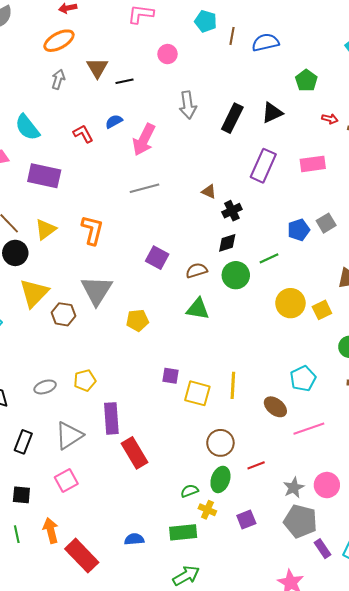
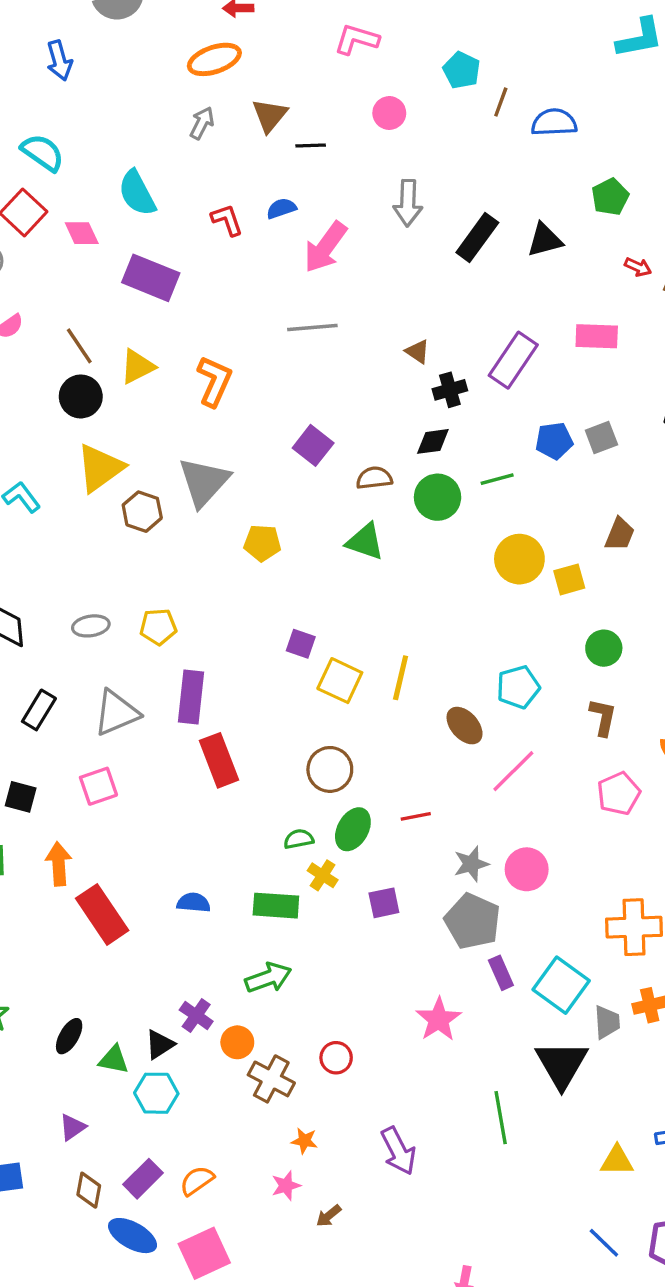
purple rectangle: (263, 166) -> (513, 360), moved
pink line: (309, 429) -> (513, 771), turned -36
brown circle: (220, 443) -> (330, 769), moved

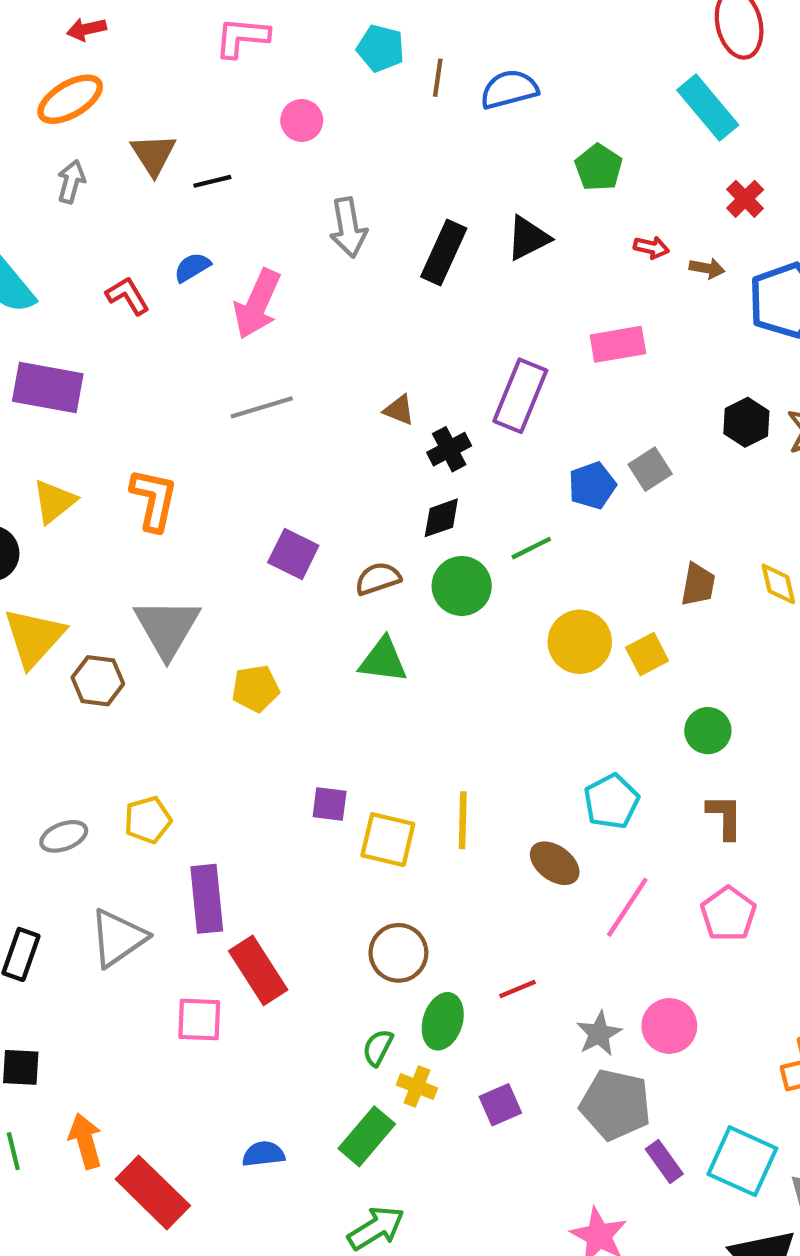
pink square: (98, 786) -> (199, 1019), moved, turned 33
pink pentagon: (619, 794) -> (728, 914), moved
green semicircle: (299, 839) -> (378, 1048), turned -40
green rectangle: (276, 906) -> (367, 1136), turned -42

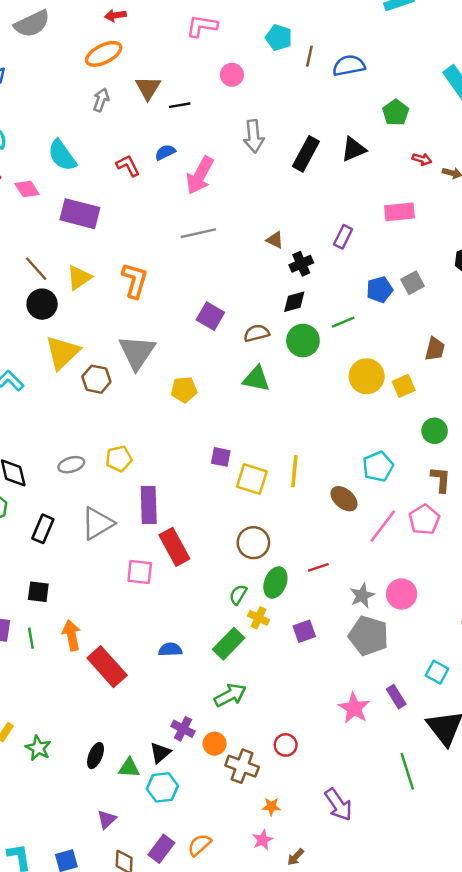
purple rectangle: (520, 396) -> (343, 237), size x0.6
pink pentagon: (728, 914) -> (424, 520), moved
purple rectangle: (664, 1161) -> (396, 697), moved
cyan square: (742, 1161) -> (437, 672), size x0.6

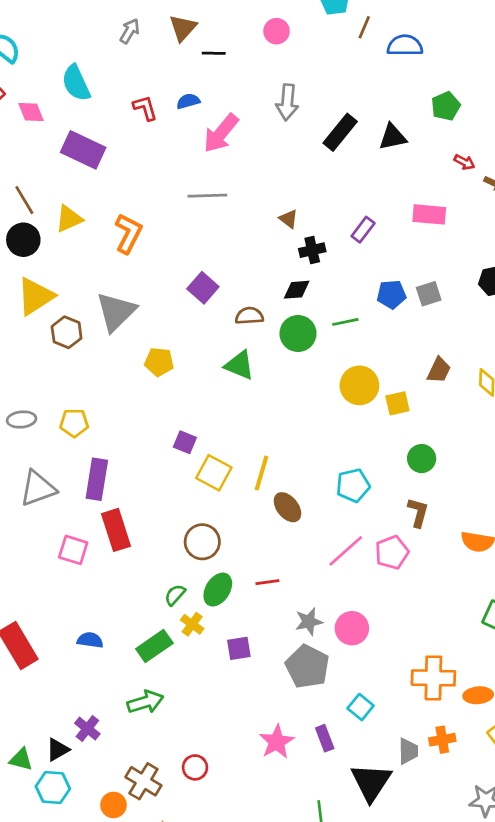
brown ellipse: (344, 499) -> (287, 507), moved
cyan square: (437, 672) -> (361, 707), moved
orange circle: (215, 744) -> (113, 805), moved

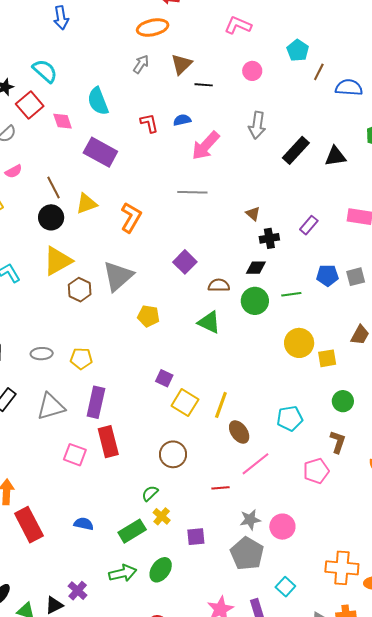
pink line: (346, 551) -> (256, 464), moved
green ellipse: (218, 590) -> (161, 570), moved

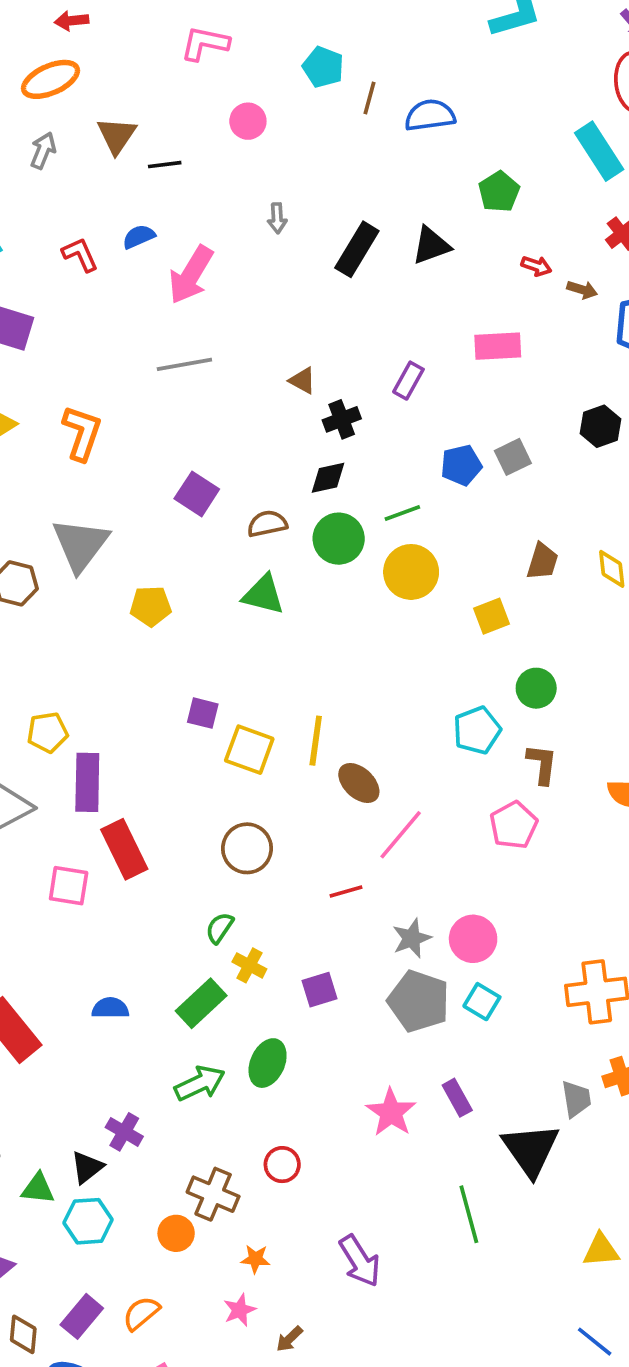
gray arrow: (257, 125) -> (277, 218), size x0.6
yellow circle: (299, 343) -> (411, 572), moved
yellow pentagon: (81, 359) -> (48, 732), moved
cyan pentagon: (290, 418) -> (477, 730), moved
cyan square: (285, 587) -> (482, 1002), moved

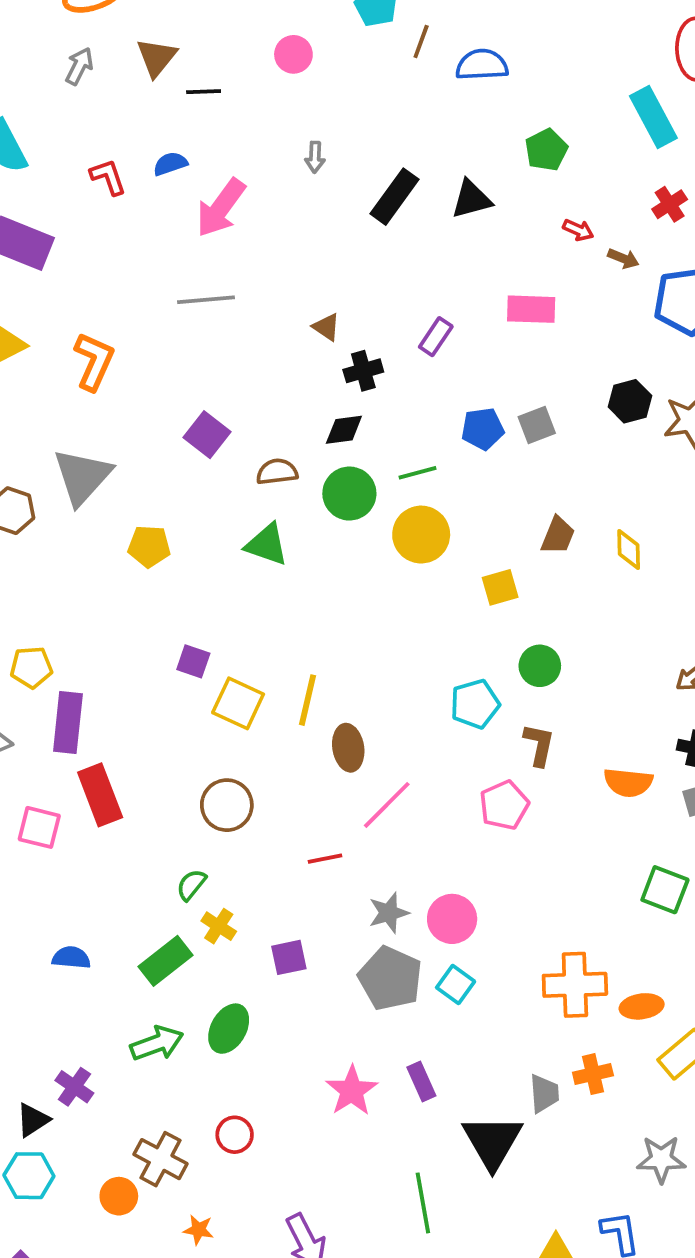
brown ellipse: (359, 783) -> (348, 748), turned 33

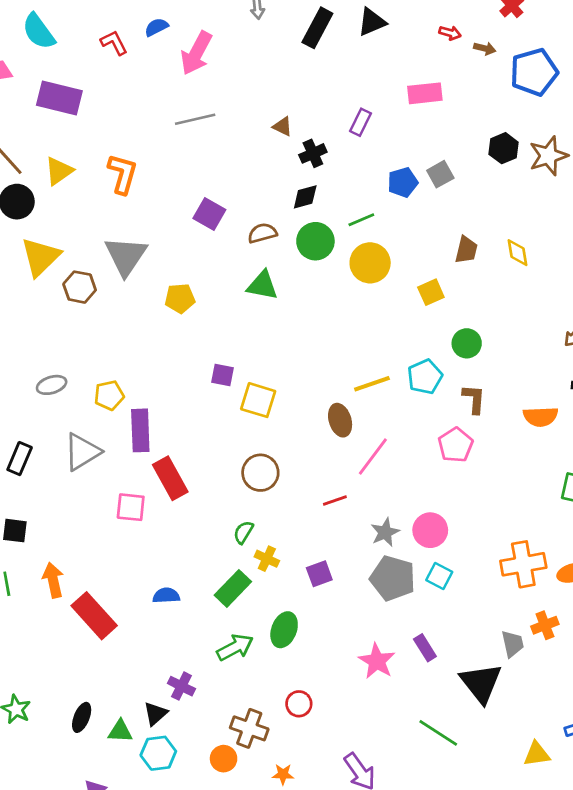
yellow line: (308, 700) -> (372, 384), moved, turned 66
green line: (423, 1203) -> (438, 733), turned -39

